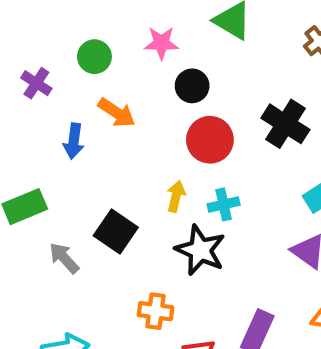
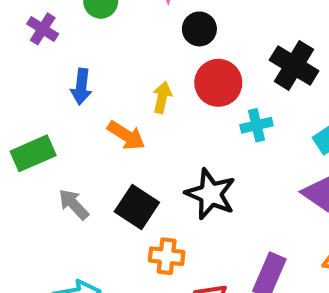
orange arrow: (117, 113) -> (126, 135), moved
yellow arrow: (176, 196) -> (162, 97), moved
cyan cross: (224, 204) -> (256, 125), moved
black square: (116, 232) -> (137, 207), moved

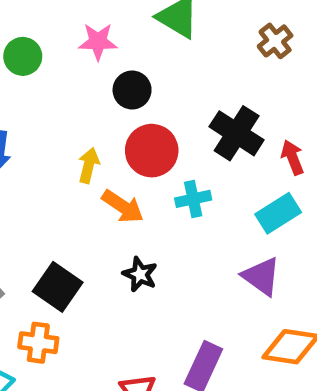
orange arrow: (126, 135) -> (123, 206), moved
black star: (211, 194) -> (140, 274), size x0.6
orange cross: (167, 256) -> (38, 343), moved

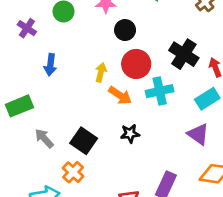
cyan cross: (193, 199) -> (160, 91), size x1.4
black star: (140, 274) -> (130, 134), turned -30
orange cross: (38, 343) -> (73, 172), turned 35

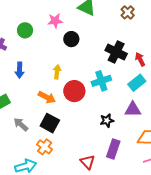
red circle: (136, 64) -> (74, 91), moved
orange arrow: (120, 95) -> (47, 97), moved
black star: (130, 134) -> (107, 121), moved
purple triangle: (198, 134) -> (133, 109), turned -30

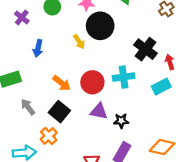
black circle: (71, 39) -> (100, 26), size x1.6
yellow arrow: (57, 72) -> (79, 42), moved, turned 128
purple triangle: (133, 109) -> (99, 111), moved

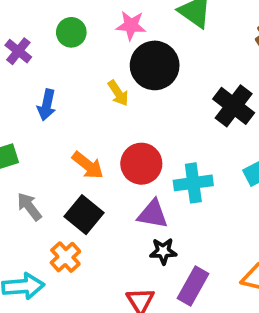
cyan cross: (124, 77) -> (193, 183), moved
black star: (121, 121) -> (163, 251), moved

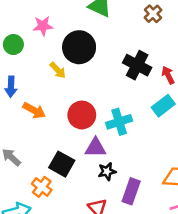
pink star: (131, 25) -> (43, 26), moved
green circle: (71, 32) -> (13, 44), moved
orange arrow: (88, 165) -> (34, 110), moved
black square: (84, 215) -> (62, 164), moved

